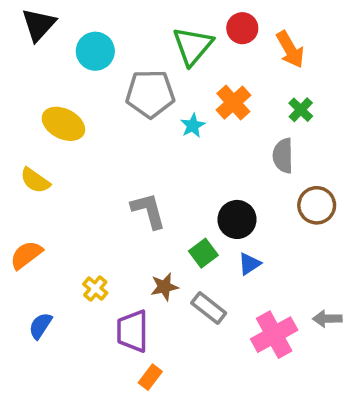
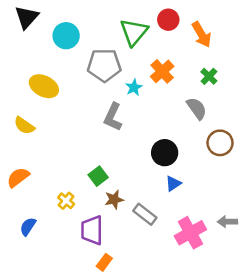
gray semicircle: (283, 156) -> (197, 108), turned 145
gray L-shape: (148, 211) -> (113, 117), moved, turned -140
green square: (203, 253) -> (98, 176), moved

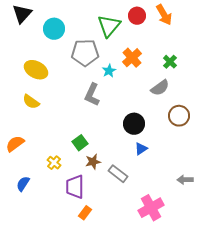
orange arrow: (202, 34) -> (164, 15), moved
gray semicircle: (197, 108) -> (160, 88), turned 90
yellow semicircle: (24, 126) -> (31, 102), moved
pink cross: (190, 233) -> (151, 208), moved

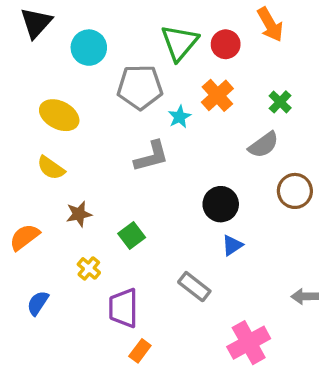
red circle: (137, 16) -> (226, 44), moved
gray L-shape: (92, 95) -> (151, 156), turned -130
brown star: (93, 162) -> (79, 214), moved

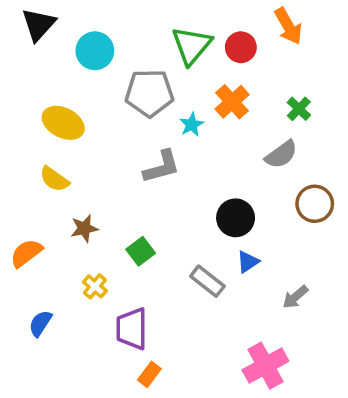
gray rectangle: (194, 287) -> (207, 281), moved
gray arrow: (305, 296) -> (295, 297), moved, turned -40

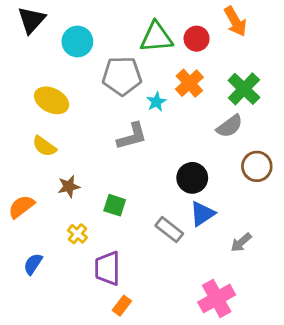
green triangle: (192, 45) -> (156, 37), turned 45
green cross: (299, 109) -> (244, 89), size x1.6
green square: (141, 251) -> (115, 205), turned -35
blue triangle: (248, 262) -> (202, 214), size x1.4

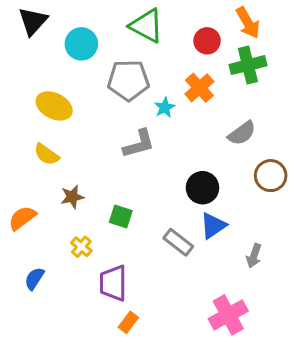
green triangle: (156, 37) -> (146, 26), moved, turned 33
green cross: (244, 89) -> (248, 65), moved, turned 32
gray arrow: (241, 242) -> (254, 256), turned -30

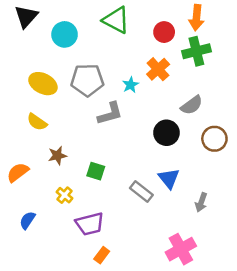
orange arrow: (248, 23) -> (196, 18), turned 35
gray pentagon: (128, 80) -> (87, 80), moved
black circle: (202, 188) -> (166, 133), moved
blue triangle: (213, 226) -> (169, 178), turned -35
purple trapezoid: (113, 283) -> (90, 224), turned -104

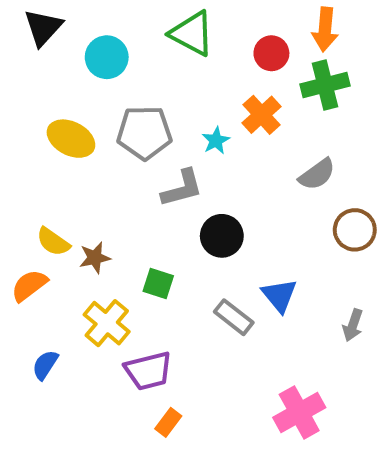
yellow semicircle: (37, 122) -> (53, 242), moved
black circle: (166, 133) -> (222, 236), moved
yellow cross: (65, 195) -> (107, 323), size x1.6
gray arrow: (201, 202) -> (353, 325), moved

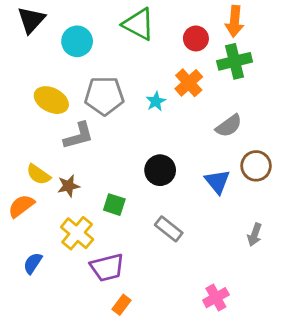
gray L-shape: (182, 188) -> (79, 136), moved
blue triangle: (279, 295) -> (217, 182), moved
pink cross: (299, 412) -> (216, 298), size x0.7

